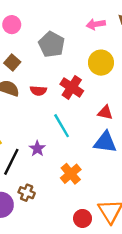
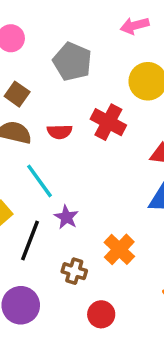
cyan line: (62, 126) -> (40, 181), moved
brown cross: (27, 193) -> (74, 271), moved
red circle: (83, 218) -> (101, 314), moved

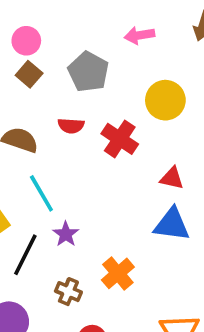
pink arrow: (135, 26) -> (139, 35), moved
brown square: (17, 94) -> (29, 74), moved
red semicircle: (60, 132) -> (71, 126), moved

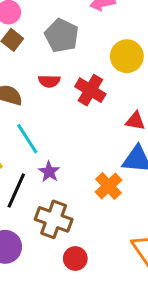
orange cross: (118, 273) -> (108, 186), moved
brown cross: (68, 292) -> (54, 219), size x1.6

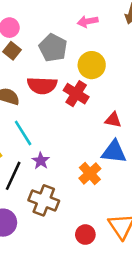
yellow circle: (127, 56) -> (92, 65), moved
red semicircle: (49, 81) -> (42, 85), size x1.6
red circle: (75, 258) -> (85, 235), moved

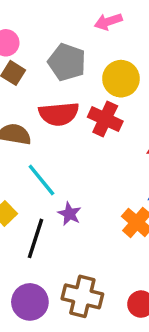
brown cross: (44, 200) -> (82, 296), moved

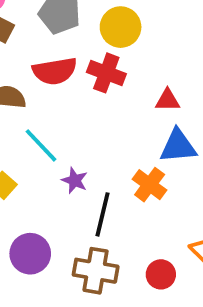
black line: (35, 238) -> (103, 214), moved
purple circle: (30, 302) -> (30, 254), moved

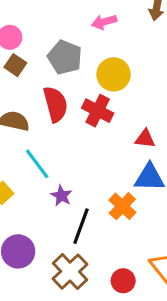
red semicircle: (55, 71) -> (55, 104), turned -102
brown cross: (96, 271) -> (70, 272), turned 30

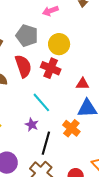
cyan line: (37, 164) -> (41, 102), moved

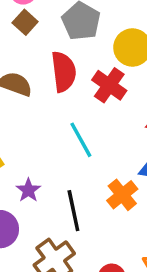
purple star: (32, 125) -> (28, 190), moved
black line: (46, 143) -> (73, 211), turned -40

